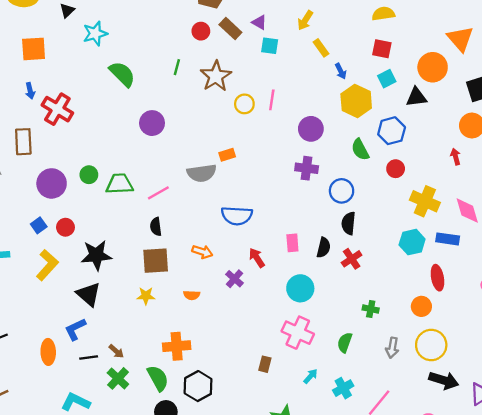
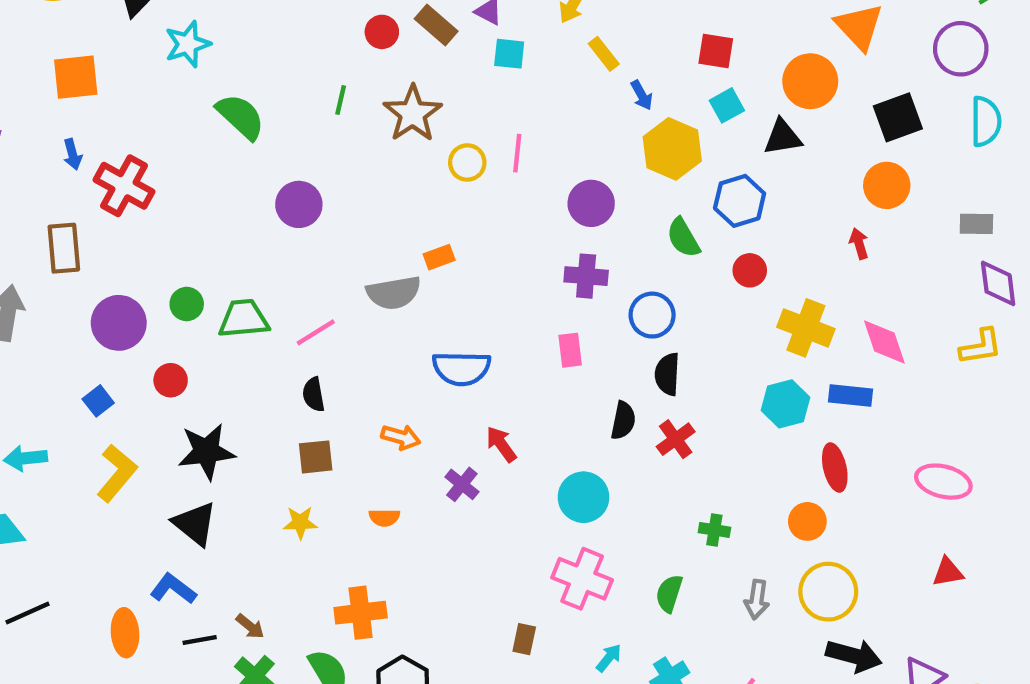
red circle: (65, 227) -> (171, 380), moved
pink rectangle: (292, 243) -> (570, 350), moved
brown square: (156, 261) -> (316, 457), size x0.7
blue L-shape: (75, 329) -> (173, 589), turned 65

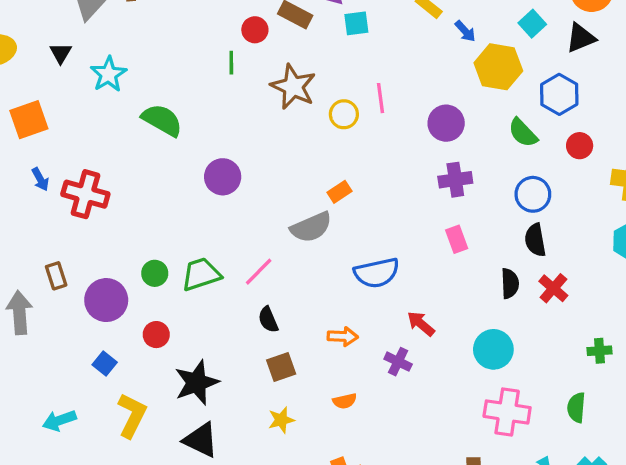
green line: (341, 100) -> (231, 63), moved
brown rectangle: (64, 248) -> (56, 276), moved, size x0.7
blue circle: (652, 315) -> (533, 194), moved

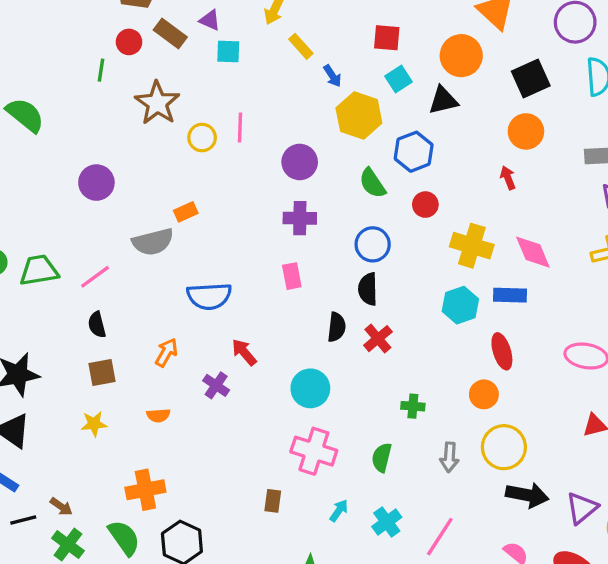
purple circle: (223, 177) -> (96, 183), moved
orange arrow: (343, 336) -> (166, 353), turned -72

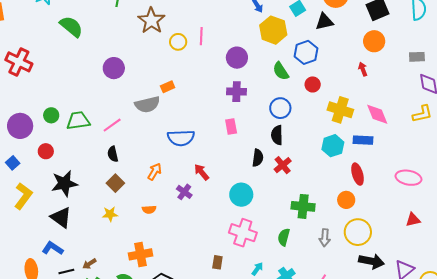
brown square: (102, 373) -> (115, 183), turned -36
green cross: (413, 406) -> (303, 206), size x1.6
brown arrow: (61, 507) -> (89, 264), turned 112

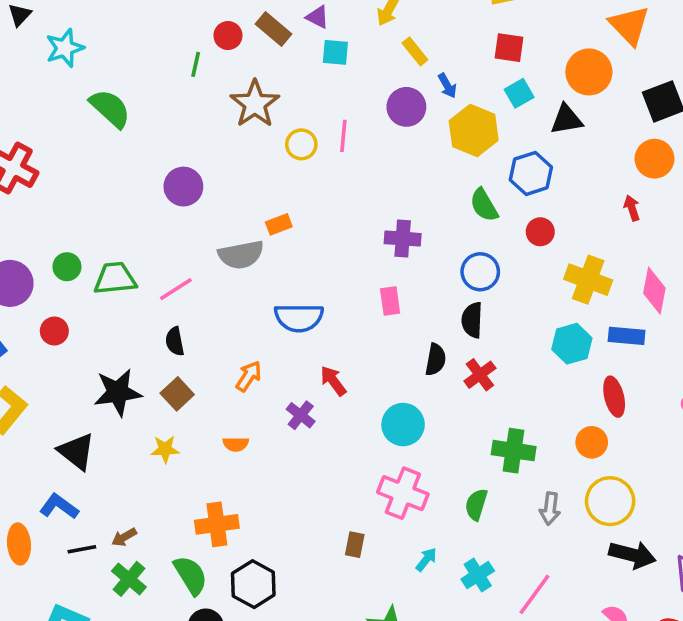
purple circle: (237, 58) -> (406, 107), moved
pink diamond: (377, 114) -> (654, 291), turned 30
black star: (64, 183) -> (118, 392), moved

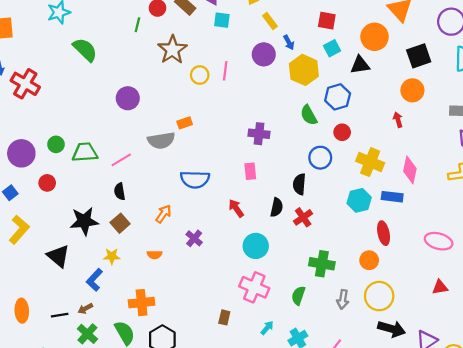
blue circle: (480, 272) -> (320, 158), moved
red arrow: (333, 381) -> (236, 208), moved
blue L-shape: (59, 506) -> (94, 280), moved, turned -85

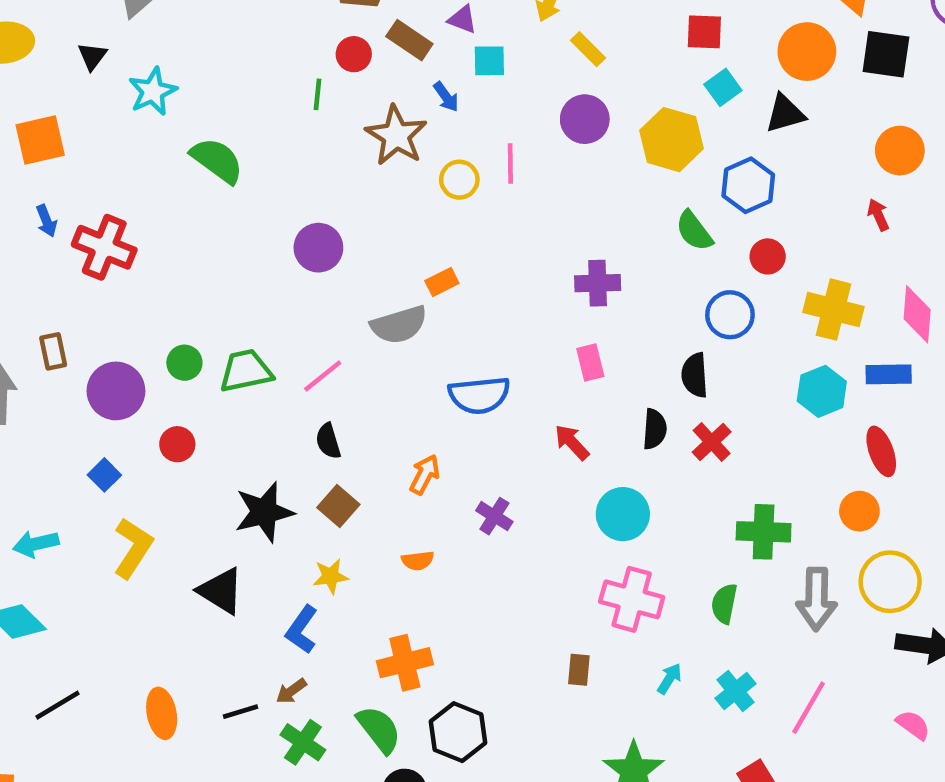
blue arrow: (289, 42) -> (446, 97), moved
black square: (419, 56) -> (886, 54), moved, turned 35
gray arrow: (343, 299) -> (817, 599), size x1.5

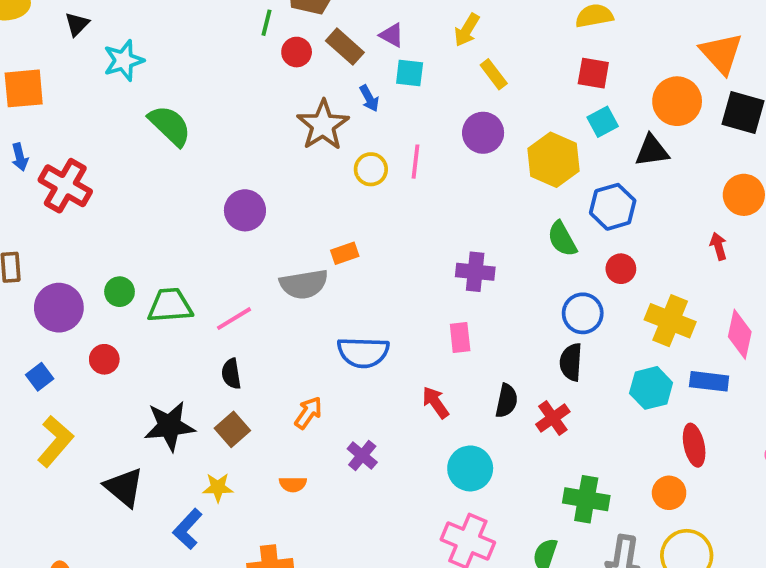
green line: (317, 94) -> (266, 23), moved
black semicircle: (695, 375) -> (571, 362), moved

